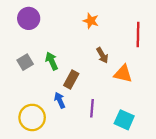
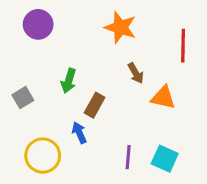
orange star: (91, 21) -> (120, 27), size x1.5
green arrow: (52, 61) -> (69, 81), turned -138
gray square: (25, 62) -> (23, 98), moved
purple line: (92, 108) -> (128, 157), moved

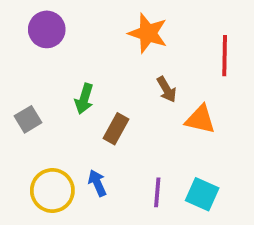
blue arrow: (79, 133) -> (97, 183), moved

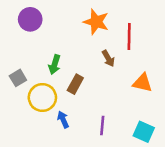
red line: (225, 56) -> (129, 36), moved
orange triangle: (200, 119) -> (142, 83), moved
yellow circle: (52, 190) -> (42, 97), moved
cyan square: (202, 194) -> (144, 132), moved

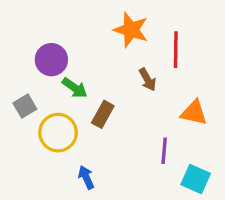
purple circle: (30, 19) -> (51, 60), moved
green arrow: (55, 65) -> (75, 88), turned -72
blue arrow: (63, 119) -> (86, 177), moved
purple line: (102, 126) -> (164, 151), moved

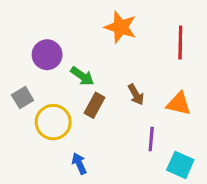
red line: (176, 50) -> (180, 42), moved
brown arrow: (148, 80) -> (136, 95), moved
green arrow: (75, 88) -> (82, 76), moved

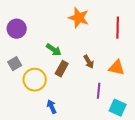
purple circle: (47, 55) -> (17, 29), moved

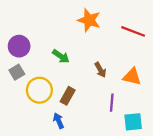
red line: (118, 28) -> (133, 31), turned -70
purple circle: (17, 29) -> (19, 46), moved
brown rectangle: (62, 69) -> (68, 96), moved
cyan square: (118, 108) -> (133, 122), turned -30

